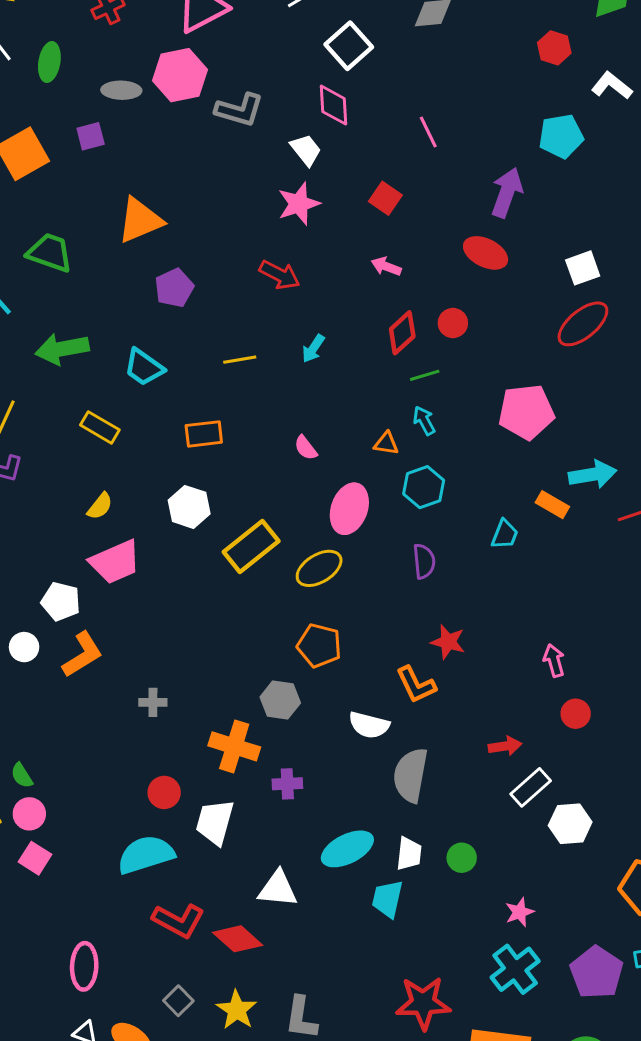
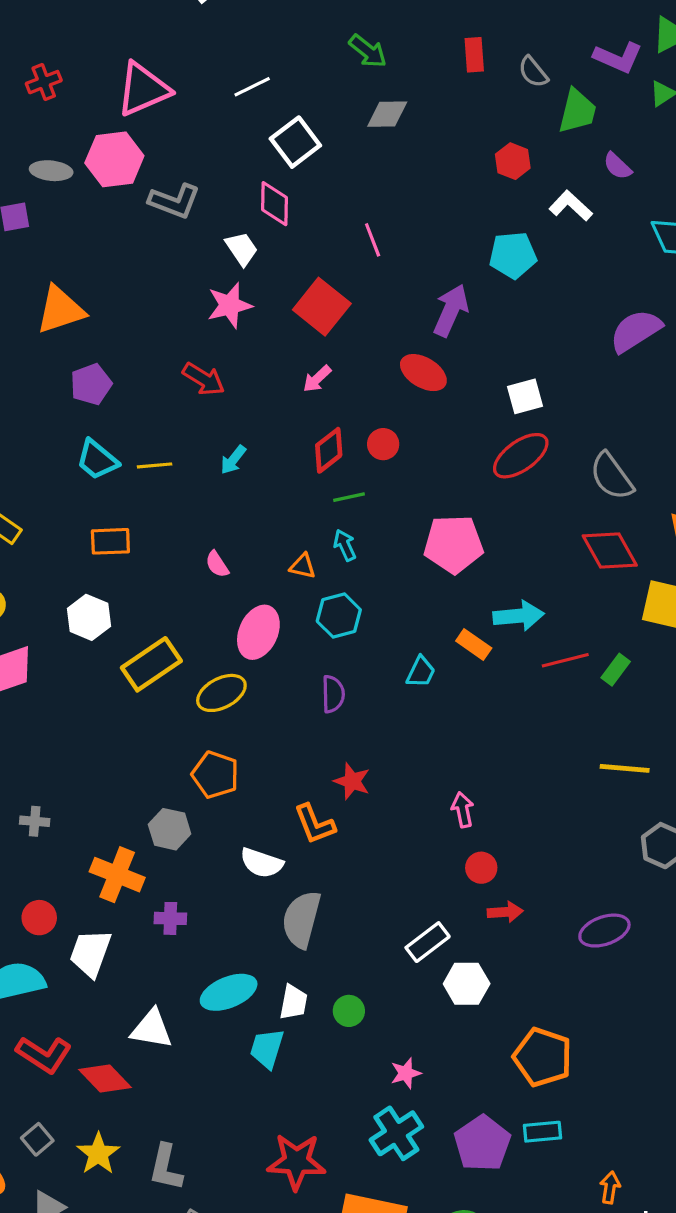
red square: (385, 198) -> (322, 307), size x1.6
pink arrow: (386, 266) -> (317, 379), turned -68
cyan trapezoid: (144, 367) -> (97, 460), moved
red arrow: (505, 746) -> (505, 912), moved

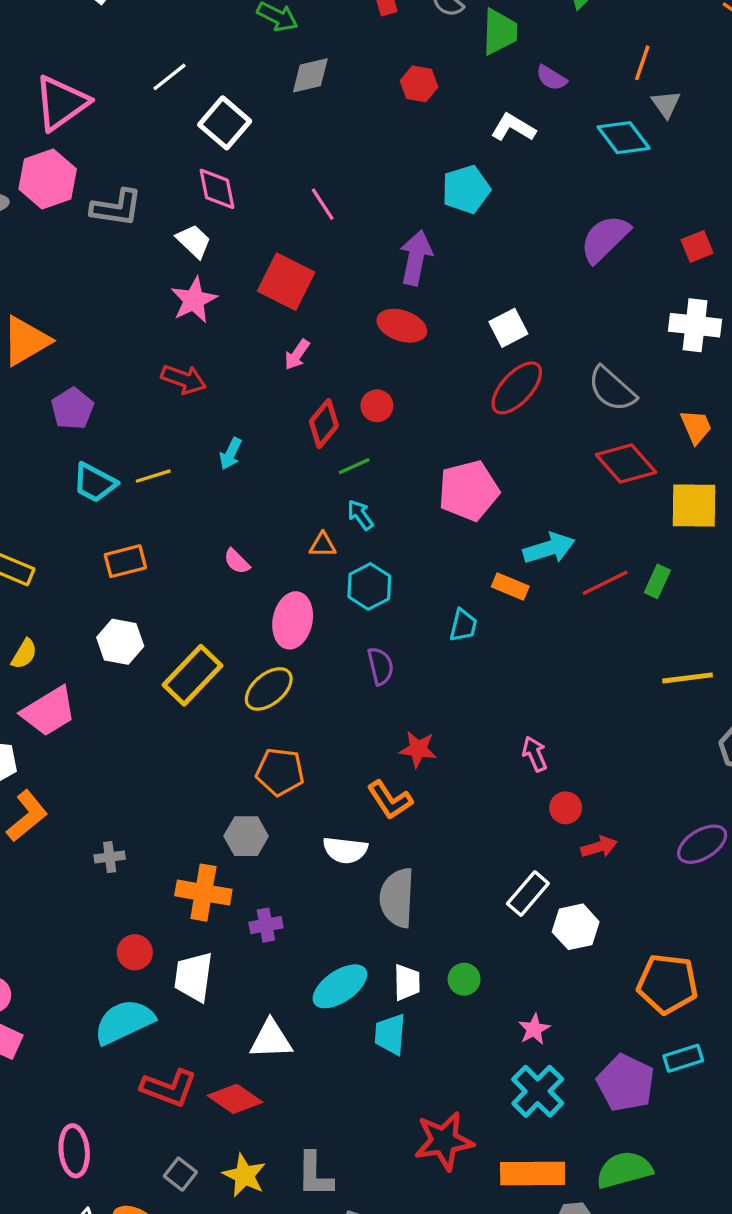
red hexagon: (513, 161) -> (419, 84), moved

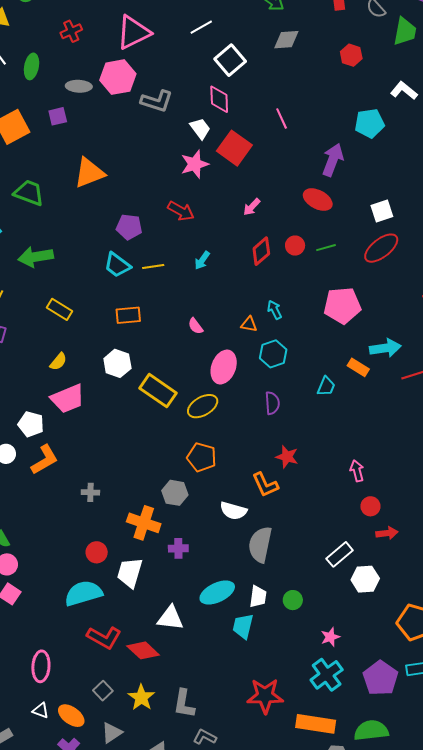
red square: (286, 282) -> (234, 148), moved
purple pentagon: (72, 409) -> (129, 227), moved, turned 30
green line: (354, 466) -> (326, 248), moved
yellow rectangle: (193, 675) -> (158, 391), turned 72

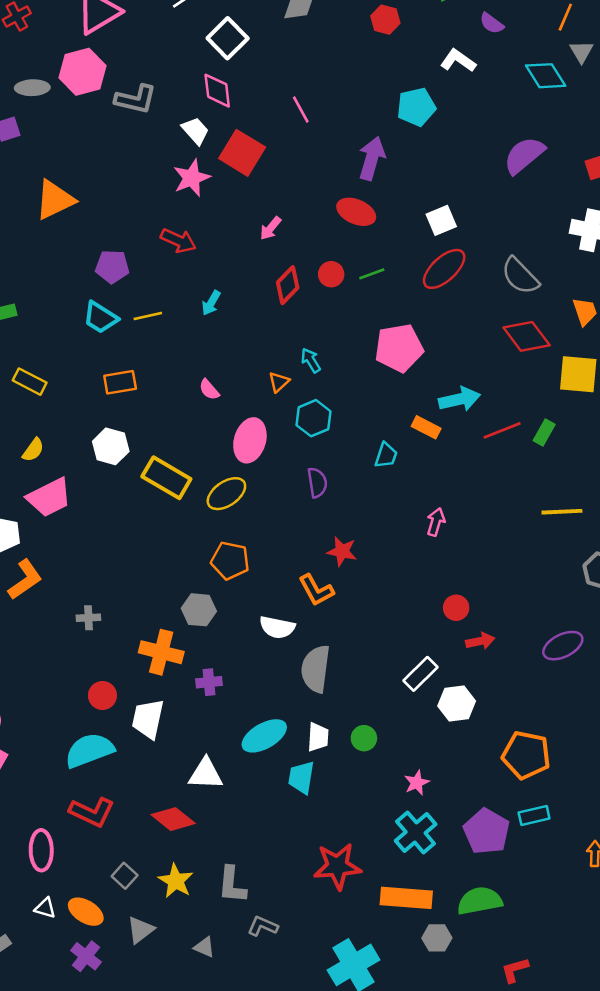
orange triangle: (249, 324) -> (279, 382), turned -48
pink arrow: (357, 471) -> (436, 522), moved, turned 35
red L-shape: (104, 637) -> (92, 812), moved

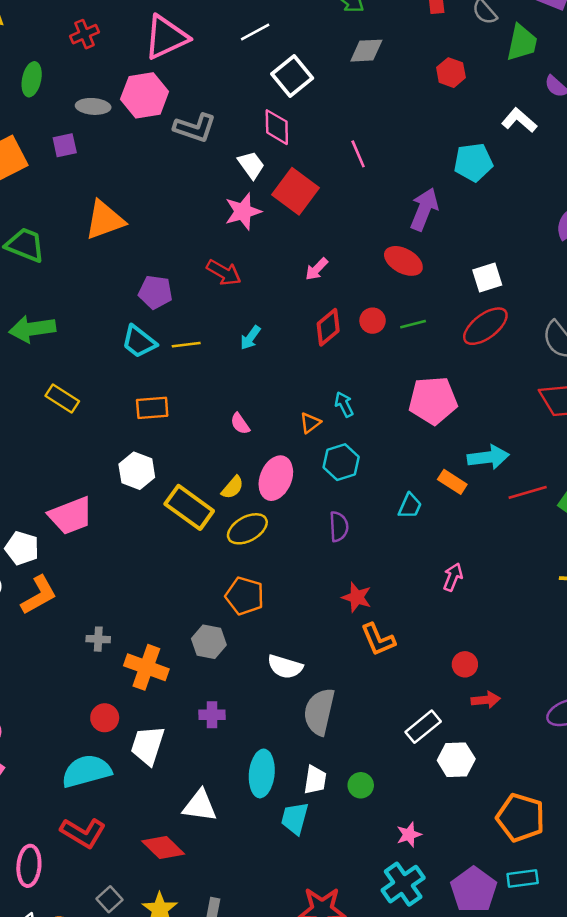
yellow semicircle: (33, 450) -> (232, 487), moved
orange L-shape: (316, 590) -> (378, 639), moved
orange cross: (161, 652) -> (146, 667), moved
cyan ellipse: (264, 736) -> (262, 773), turned -60

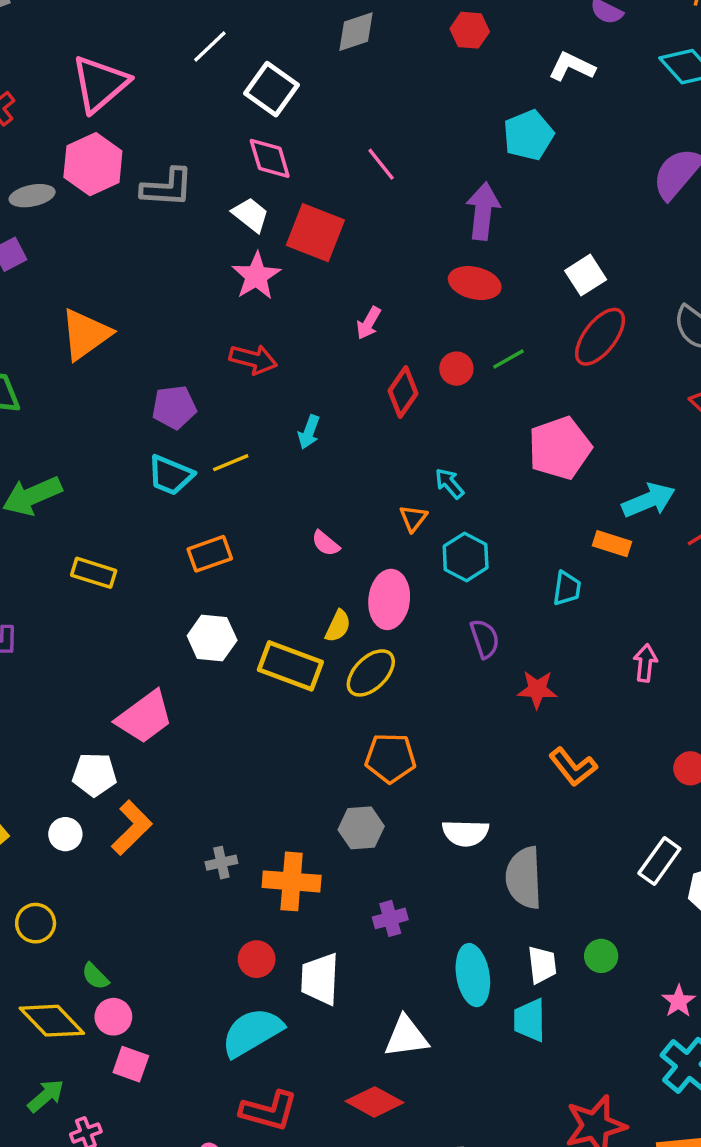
red star: (357, 597) -> (537, 689), moved

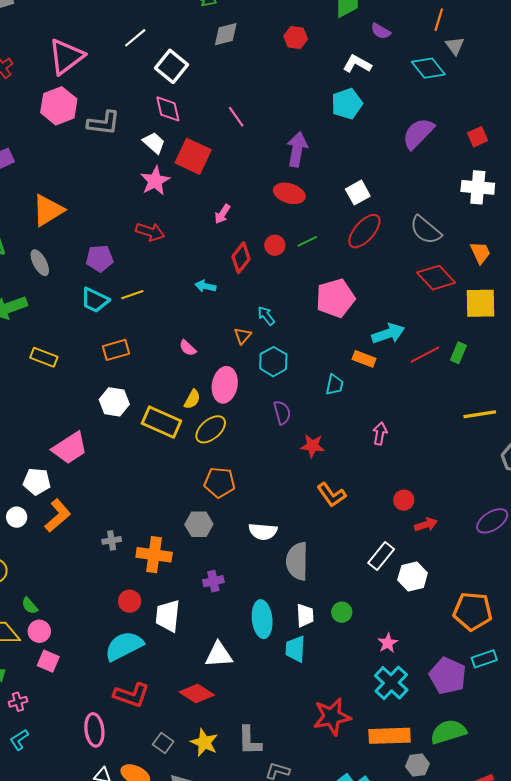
cyan pentagon: (529, 135) -> (347, 104), moved
gray ellipse: (32, 196) -> (40, 263), moved, turned 70
cyan arrow: (309, 432) -> (206, 286), moved, turned 78

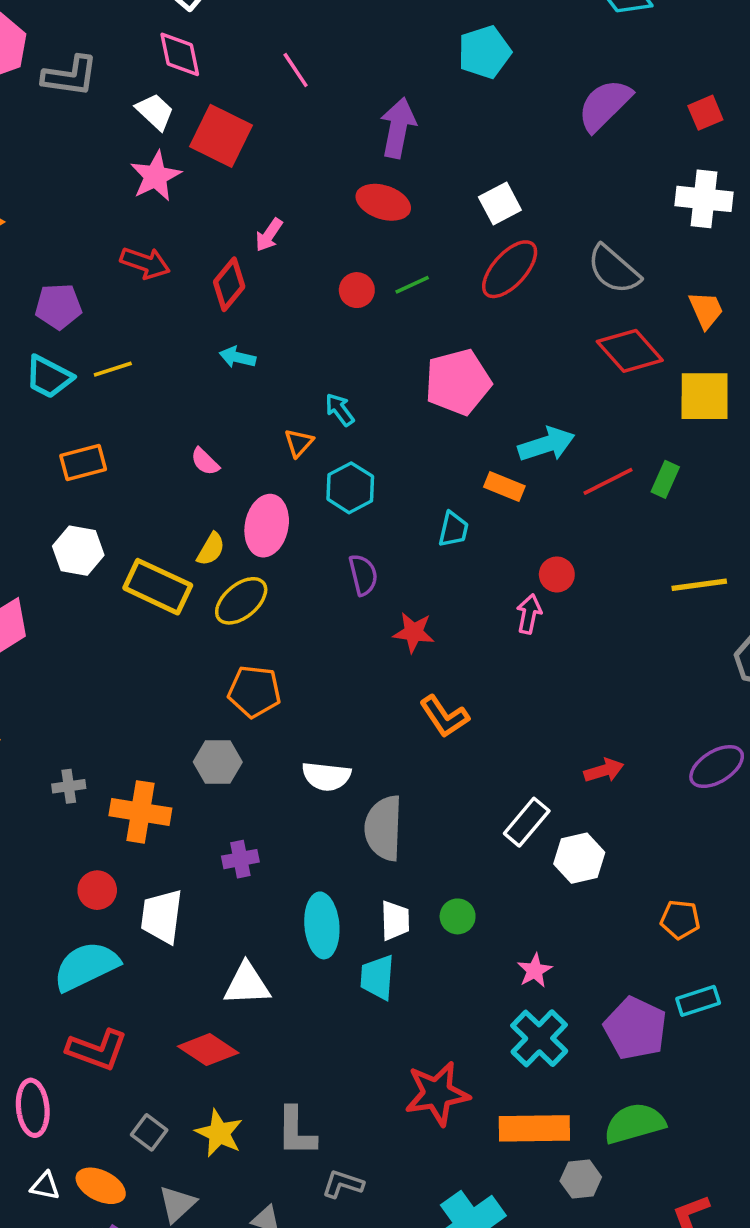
red diamond: (241, 258) -> (229, 284), moved
red circle: (404, 500) -> (557, 574), moved
orange pentagon: (473, 611) -> (680, 920), size x0.6

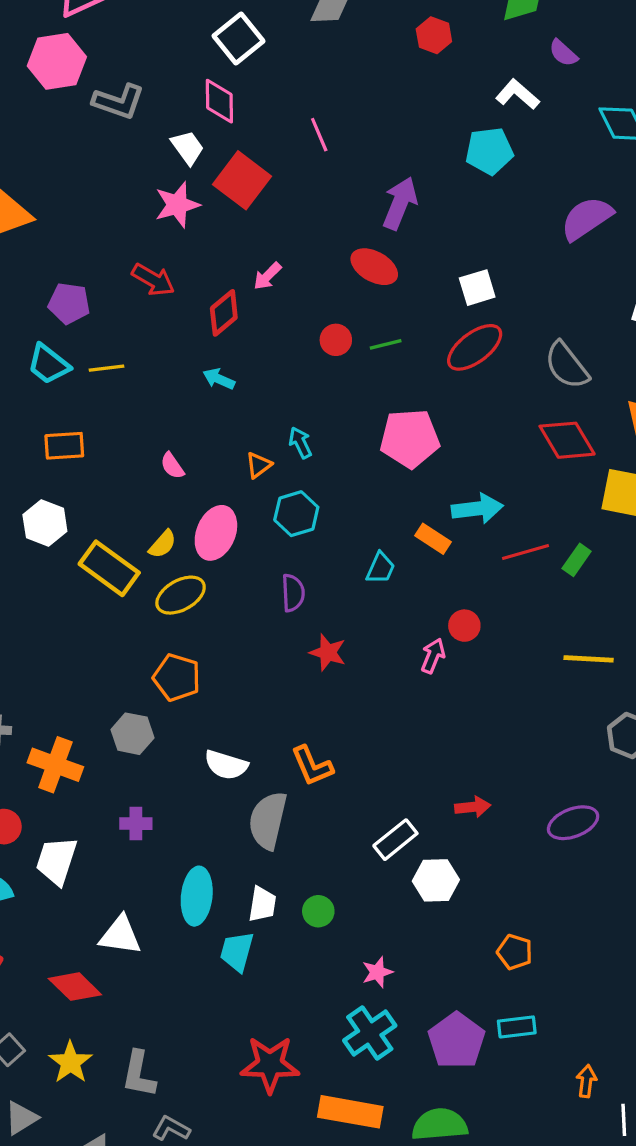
orange L-shape: (444, 716) -> (312, 766), moved

